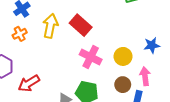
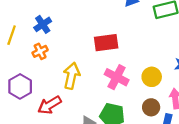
red rectangle: (81, 25) -> (106, 43), turned -50
yellow arrow: (50, 26) -> (71, 76), moved

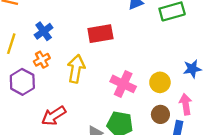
red rectangle: (106, 43) -> (100, 34), moved
yellow arrow: (71, 76) -> (76, 69), moved
purple hexagon: (20, 86) -> (22, 82), moved

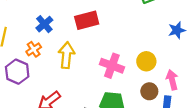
blue cross: (44, 31) -> (44, 24), moved
blue star: (192, 69) -> (177, 30), moved

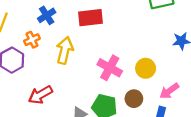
pink arrow: (172, 80) -> (169, 91), turned -120
brown circle: (149, 91) -> (134, 99), moved

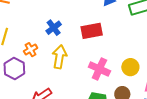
blue cross: (47, 15) -> (54, 28), moved
red rectangle: (90, 18) -> (92, 31), moved

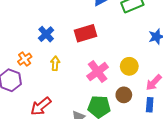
yellow arrow: (59, 57) -> (55, 63), size x0.6
pink cross: (99, 69) -> (98, 72), turned 35

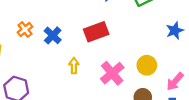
orange cross: (25, 59) -> (25, 30), moved
yellow arrow: (55, 63) -> (74, 66), moved

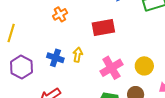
orange cross: (25, 30) -> (60, 14), moved
blue cross: (53, 35) -> (55, 58), moved, turned -35

